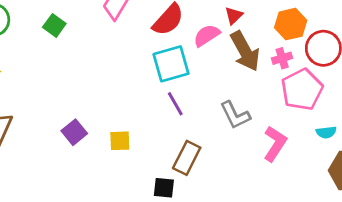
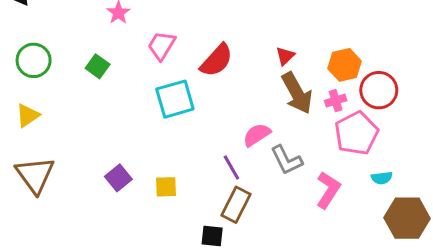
pink semicircle: (207, 35) -> (257, 135), moved
cyan square: (171, 64) -> (175, 99), moved
purple line: (175, 104) -> (231, 168), moved

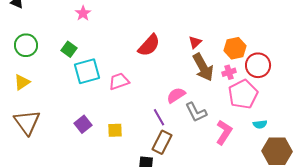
pink trapezoid: (162, 46) -> (119, 81), moved, turned 40
cyan square: (175, 99) -> (87, 71), moved

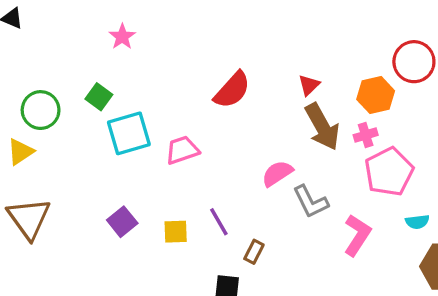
green circle: (26, 45) -> (41, 110), moved
red circle: (258, 65) -> (414, 62), moved
purple line: (159, 117) -> (219, 222), moved
brown rectangle: (162, 142) -> (254, 252), size x0.6

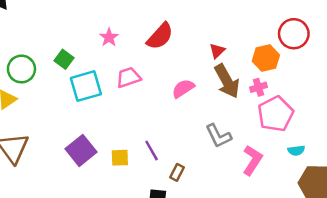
pink star: (122, 37) -> (109, 37), moved
red semicircle: (232, 90) -> (160, 36), moved
pink trapezoid: (182, 150) -> (128, 77), moved
pink semicircle: (277, 173) -> (183, 88), moved
purple square: (122, 222) -> (81, 150), size x1.4

